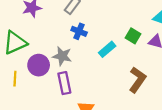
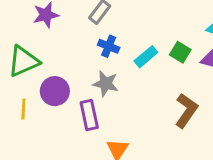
cyan rectangle: (107, 49) -> (146, 57), moved
gray star: (62, 56) -> (106, 84), moved

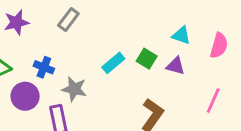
blue cross: (109, 46) -> (44, 67), moved

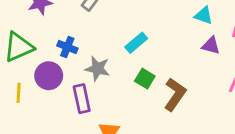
green square: (147, 59) -> (145, 79), moved
purple triangle: (176, 66) -> (211, 46), moved

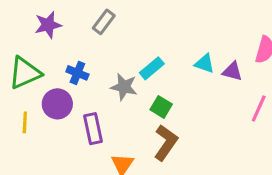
cyan triangle: (204, 15) -> (204, 64), moved
gray star: (97, 69) -> (124, 87), moved
brown L-shape: (175, 94) -> (166, 143), moved

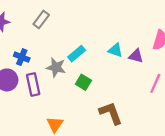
purple rectangle: (93, 129) -> (33, 85), moved
brown L-shape: (166, 143) -> (111, 113), moved, turned -55

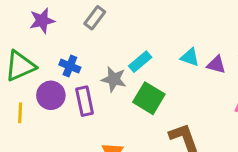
green square: (83, 82) -> (149, 98), size x1.5

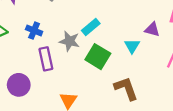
cyan triangle: (190, 57) -> (132, 46), moved, turned 42
purple circle: (51, 95) -> (19, 85), moved

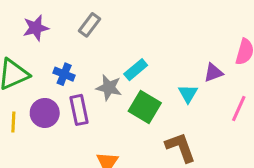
purple triangle: (152, 29) -> (213, 73), turned -35
purple circle: (19, 85) -> (45, 113), moved

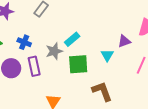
gray star: (109, 88) -> (54, 51), turned -30
green square: (145, 107) -> (78, 64), turned -35

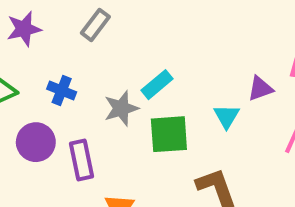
purple rectangle: (34, 66) -> (82, 160), moved

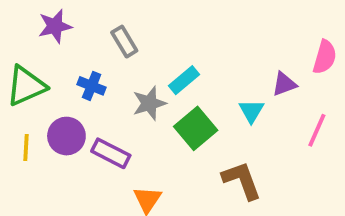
gray rectangle: (95, 25) -> (124, 42), moved, turned -68
green square: (169, 134) -> (196, 128), turned -36
purple rectangle: (82, 160) -> (111, 153), turned -51

